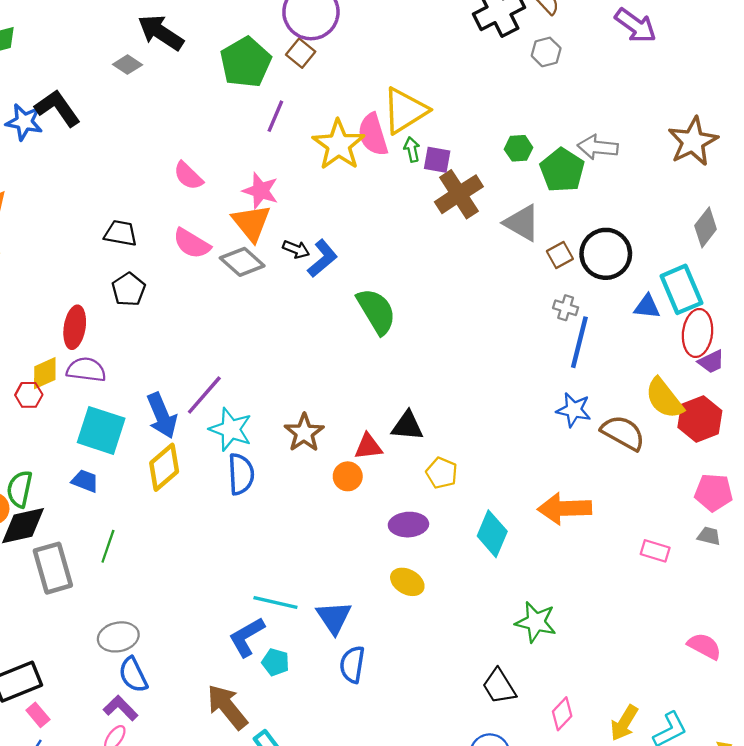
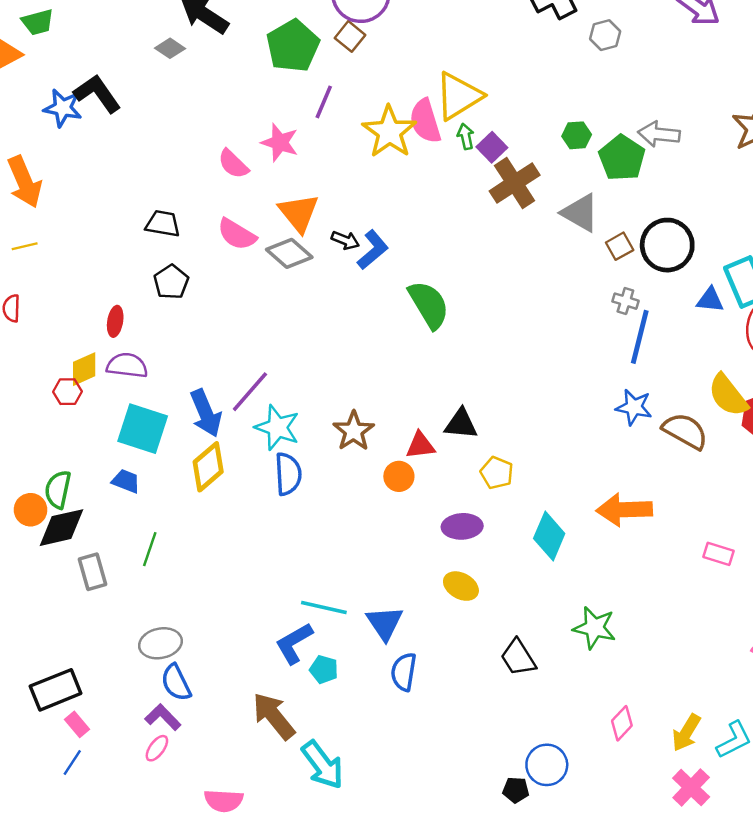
purple square: (437, 160) -> (492, 147), turned 36
pink star: (261, 191) -> (280, 142), moved
red ellipse: (75, 327) -> (115, 321), size x0.7
gray rectangle: (53, 568) -> (93, 572), size x0.7
black trapezoid: (499, 686) -> (518, 658), moved

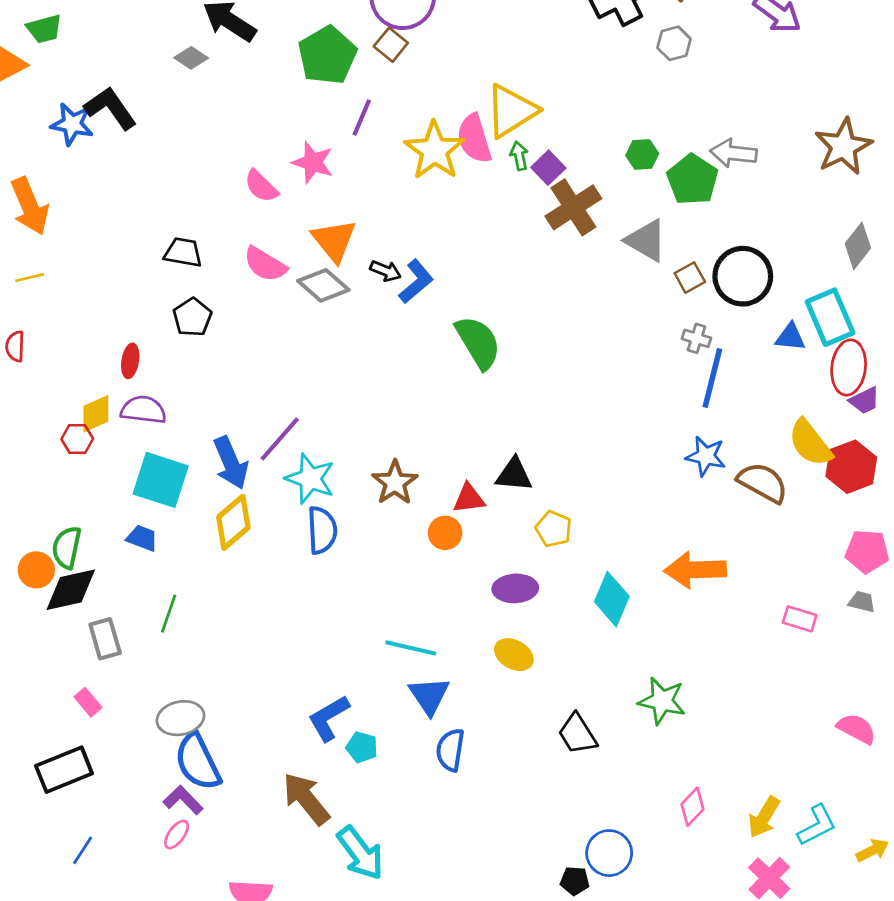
cyan line: (324, 607) -> (411, 648), moved
blue semicircle: (176, 683) -> (198, 762), size x1.4
pink rectangle: (77, 724) -> (88, 702), moved

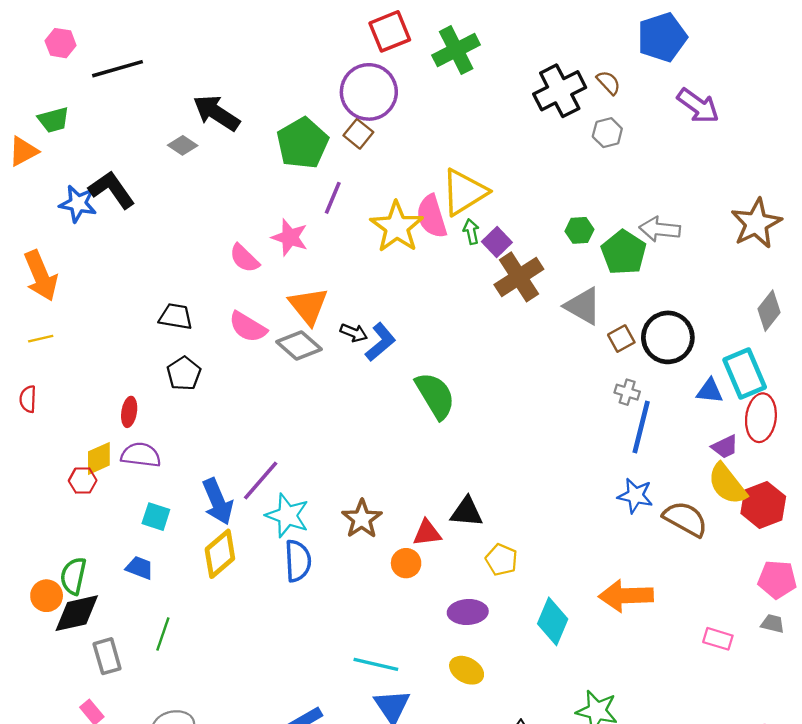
purple trapezoid: (864, 401) -> (725, 447), moved
cyan square: (161, 480) -> (156, 517), size x0.6

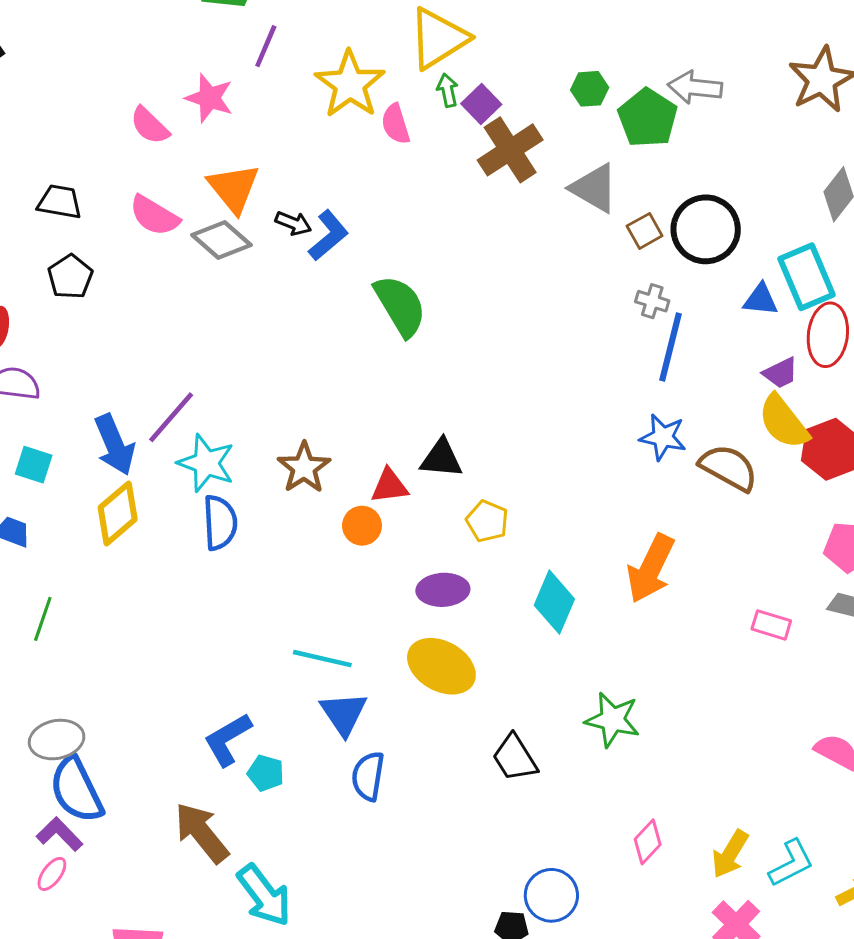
pink semicircle: (432, 216) -> (396, 124), moved, size x0.7
orange arrow: (626, 596) -> (651, 568), turned -62
yellow ellipse: (467, 670) -> (441, 666), size x1.5

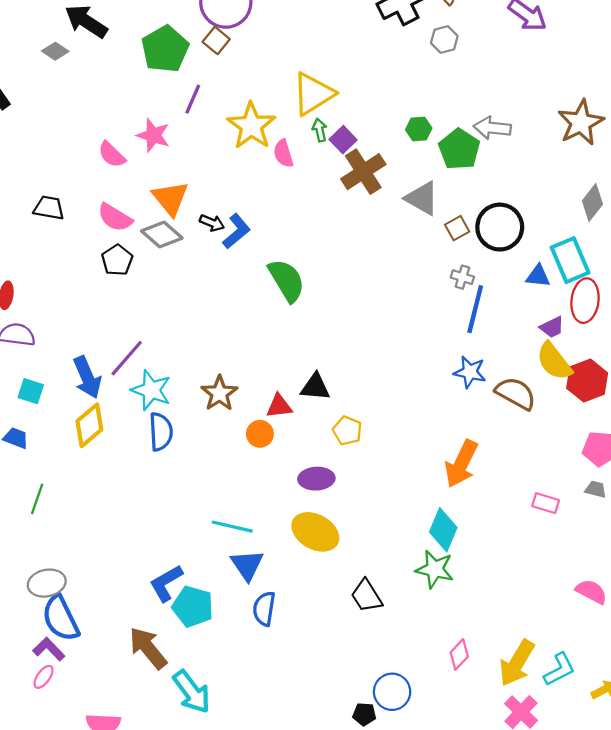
black pentagon: (70, 277) -> (117, 260), moved
cyan diamond: (554, 602) -> (443, 530), moved
cyan pentagon: (266, 773) -> (193, 607), size x1.6
yellow arrow: (730, 854) -> (517, 663), size x1.4

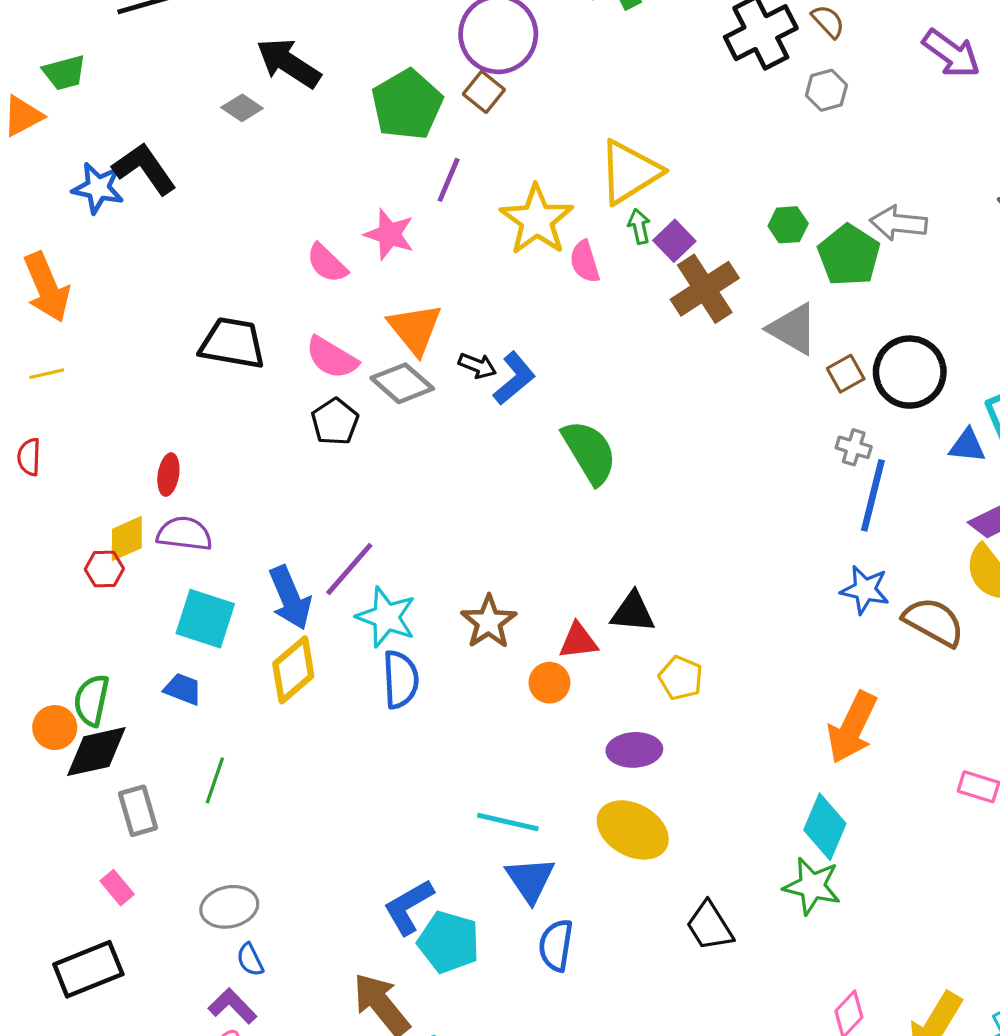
black trapezoid: (49, 208) -> (232, 343), size x1.4
cyan square: (31, 391) -> (205, 619), size x1.5
blue semicircle: (61, 618) -> (250, 960), size x0.5

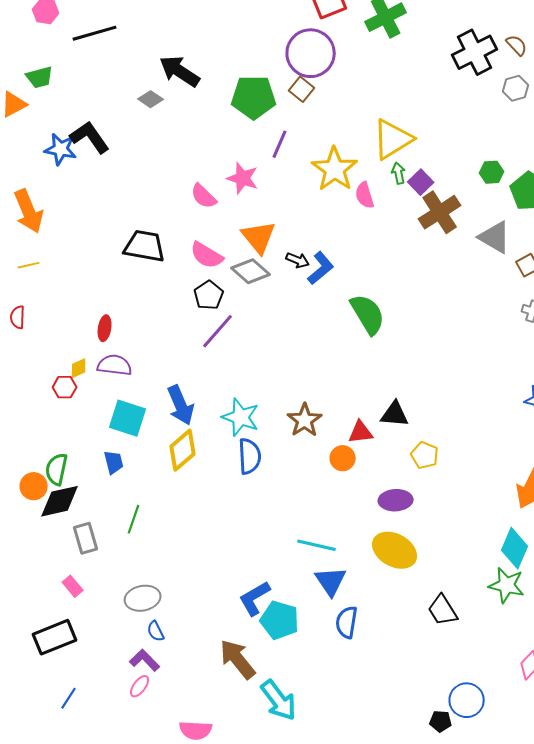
green pentagon: (407, 105) -> (254, 97), turned 30
yellow diamond: (127, 539) -> (79, 368), size x0.7
purple line: (349, 569) -> (218, 331), moved
blue trapezoid: (183, 689) -> (114, 462), turned 55

